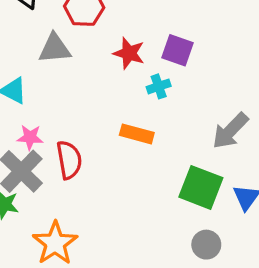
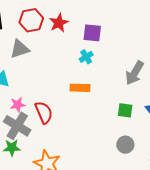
red star: (129, 53) -> (59, 23), moved, turned -30
green square: (201, 187) -> (125, 110), size x0.6
gray circle: (206, 245) -> (125, 145), moved

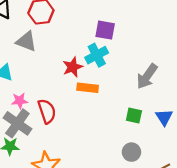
red star: (59, 23) -> (73, 67), moved
gray triangle: (20, 49) -> (26, 41), turned 35
cyan cross: (86, 57) -> (97, 55), size x1.5

